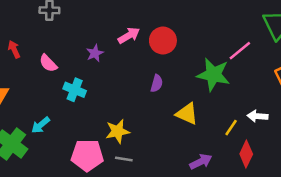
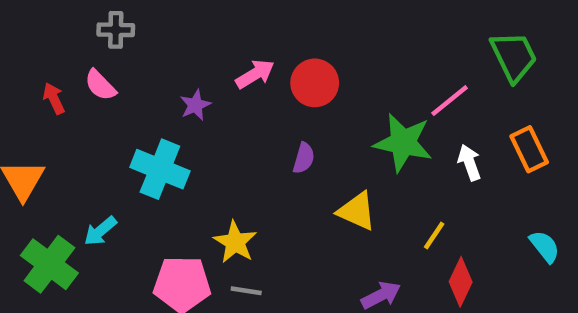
pink semicircle: (48, 63) -> (100, 85), moved
cyan cross: (75, 90) -> (160, 169), size x1.4
white arrow: (258, 116) -> (469, 163), moved, turned 66
yellow star: (118, 131) -> (235, 242), turned -30

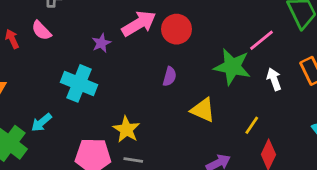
pink arrow: (255, 74) -> (139, 24), size x1.4

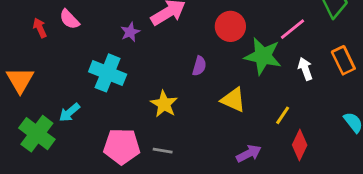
red circle: (177, 29) -> (230, 26), moved
yellow star: (126, 129) -> (164, 104), moved

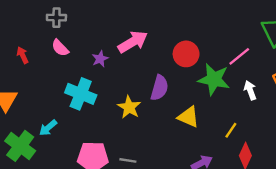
pink semicircle: (69, 19) -> (60, 48), moved
purple semicircle: (199, 66) -> (159, 88), size x1.5
yellow star: (164, 104) -> (129, 107), moved

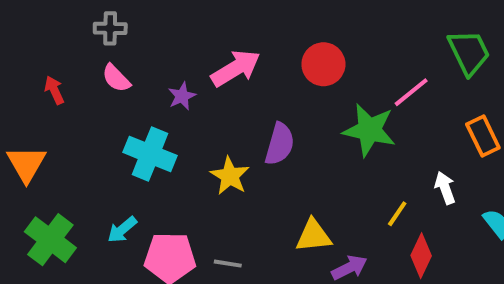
red circle: (186, 54) -> (323, 64), moved
white arrow: (250, 90) -> (445, 188), moved
yellow triangle: (188, 117) -> (313, 236), moved, turned -30
cyan arrow: (48, 128) -> (122, 230), moved

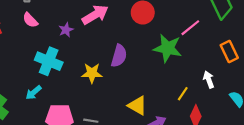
yellow star: (230, 176) -> (92, 73), turned -30
cyan arrow: (122, 230) -> (33, 93), moved
yellow triangle: (313, 236) -> (137, 106), turned 36

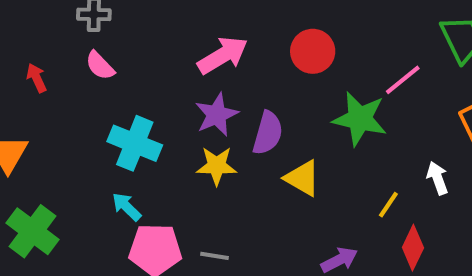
purple star: (66, 30) -> (217, 115), moved, size x1.5
cyan arrow: (33, 93) -> (127, 207), moved, turned 84
yellow triangle: (137, 106) -> (302, 178), moved

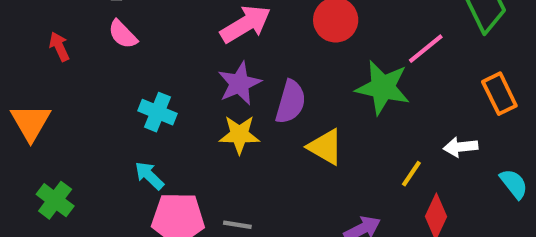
cyan cross: (135, 143) -> (158, 112), size x0.7
white arrow: (437, 178) -> (461, 147), turned -76
green cross: (32, 231) -> (55, 200), size x0.7

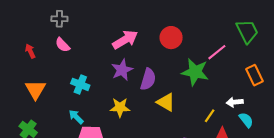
orange triangle: (31, 122) -> (35, 90), moved
yellow star: (239, 135) -> (120, 107), moved
cyan semicircle: (514, 184) -> (246, 120), moved

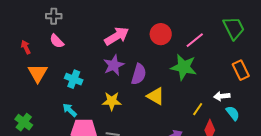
pink line: (217, 52) -> (195, 40), moved
orange triangle: (35, 90) -> (38, 73), moved

